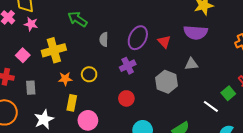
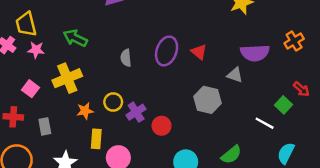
green arrow: (78, 19) -> (75, 38), moved
purple semicircle: (196, 32) -> (255, 53), moved
gray triangle: (191, 64) -> (235, 75), turned 32
purple cross: (128, 66) -> (136, 112), moved

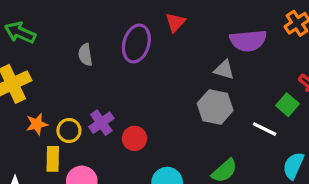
red triangle: (199, 52) -> (175, 22), moved, turned 35
gray hexagon: (207, 100) -> (215, 107), moved
yellow circle: (113, 102) -> (69, 131), moved

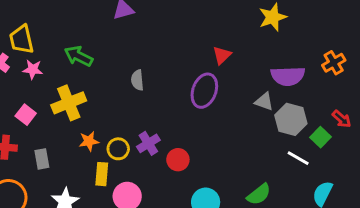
purple ellipse: (136, 43) -> (204, 91), moved
gray hexagon: (215, 107) -> (291, 119), moved

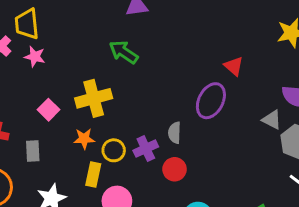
red triangle: (222, 55) -> (234, 66), turned -42
green arrow: (79, 56) -> (124, 52), moved
gray semicircle: (137, 80) -> (175, 133), moved
yellow cross: (69, 103) -> (94, 98), moved
pink square: (26, 115) -> (48, 110), moved

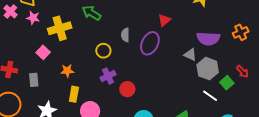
red triangle: (234, 66) -> (164, 20), turned 40
yellow cross: (94, 98) -> (60, 28), moved
gray semicircle: (175, 133) -> (125, 35), moved
yellow circle: (114, 150) -> (103, 51), moved

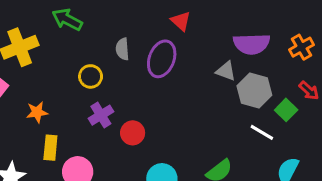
red triangle: (164, 20) -> (181, 21), turned -32
orange cross: (241, 32) -> (301, 47), moved

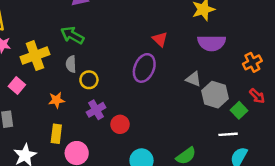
purple semicircle: (252, 44) -> (212, 43), moved
gray semicircle: (122, 49) -> (71, 64), moved
orange star: (37, 112) -> (56, 100), moved
white line: (262, 132) -> (228, 134), moved, turned -36

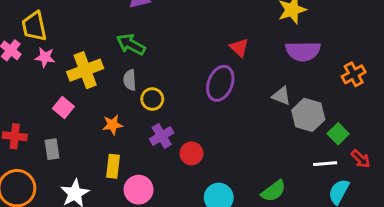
red arrow: (257, 96) -> (361, 159), moved

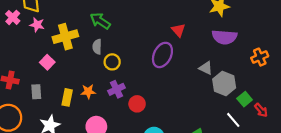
orange star: (113, 125) -> (88, 91), moved
red arrow: (361, 159) -> (261, 110), moved
white line: (325, 164) -> (233, 120), turned 49
yellow rectangle: (113, 166) -> (67, 97), moved

